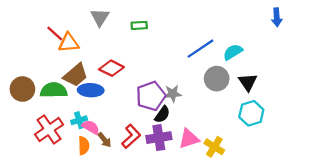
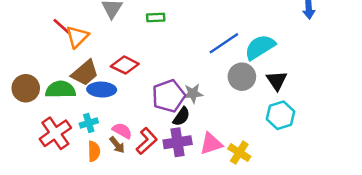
orange triangle: (69, 43) -> (77, 37), turned -40
cyan semicircle: (233, 52) -> (260, 47), size x1.4
pink semicircle: (91, 127) -> (122, 131), moved

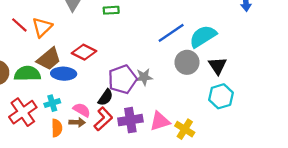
red line: (62, 26) -> (19, 25), moved
black semicircle: (181, 117) -> (105, 97), moved
brown arrow: (117, 145) -> (77, 122), turned -49

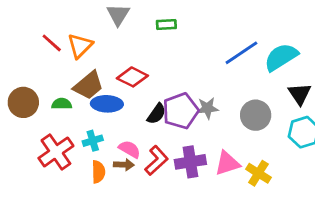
gray circle: (187, 62) -> (256, 115), moved
green semicircle: (27, 74) -> (62, 104), size x0.6
black semicircle: (105, 97) -> (156, 114), moved

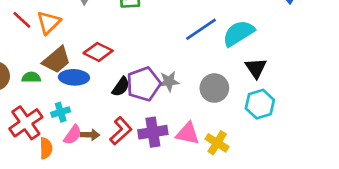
pink semicircle: (130, 149) -> (73, 135), moved, turned 95
pink triangle: (227, 163) -> (188, 134), turned 30
orange semicircle: (98, 172) -> (46, 148), moved

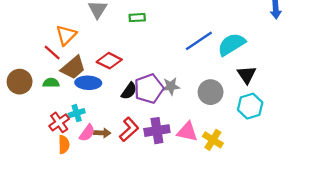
red line: (22, 20) -> (52, 53), moved
red cross: (26, 123) -> (59, 122), moved, size x0.7

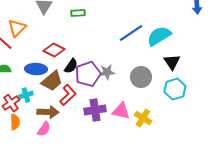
brown trapezoid: (73, 68) -> (52, 81), moved
black semicircle: (129, 91) -> (71, 66), moved
red L-shape: (129, 129) -> (68, 95), moved
pink semicircle: (87, 133) -> (44, 129), moved
brown arrow: (102, 133) -> (48, 112), size x1.5

